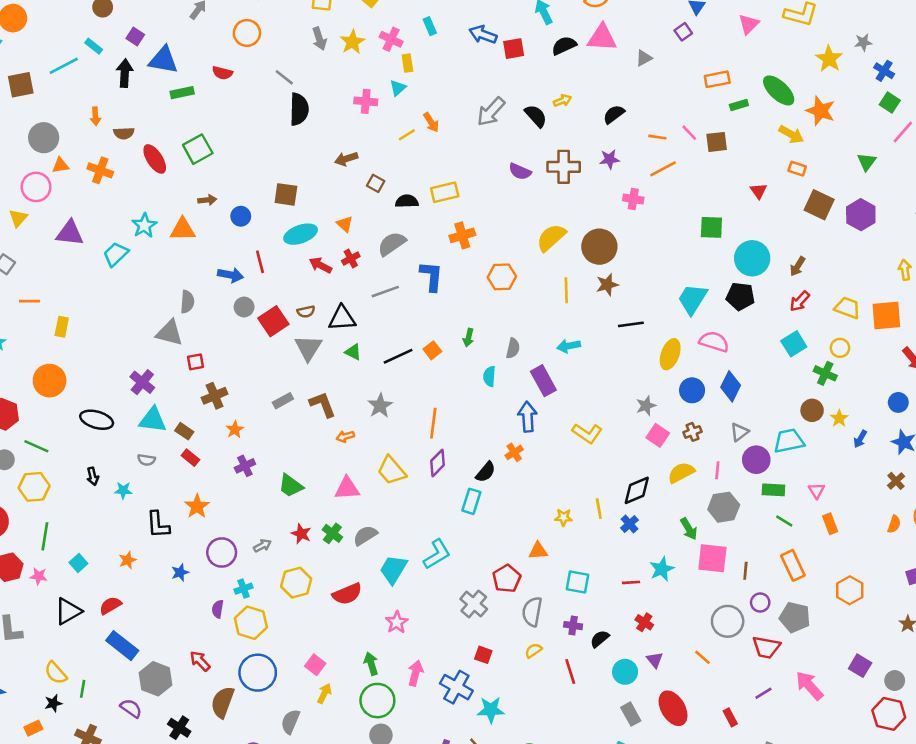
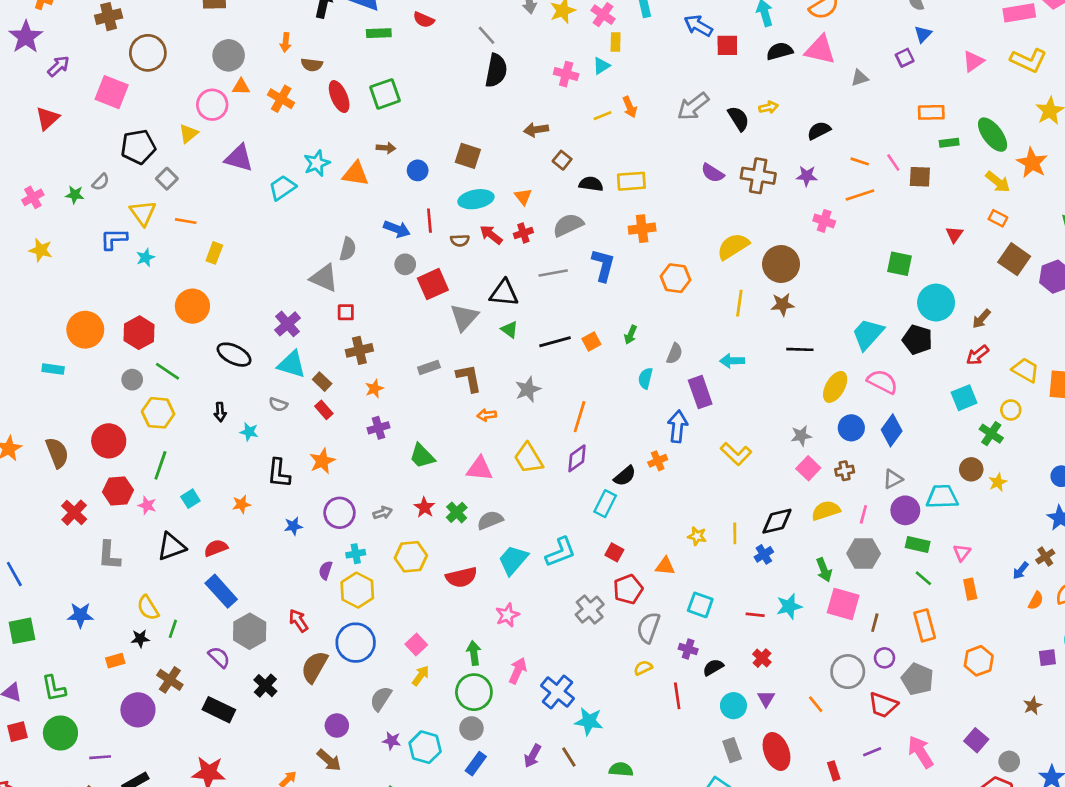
brown semicircle: (306, 312) -> (460, 240), moved
blue arrow: (860, 439) -> (1021, 571), moved
red square: (483, 655) -> (614, 552), moved

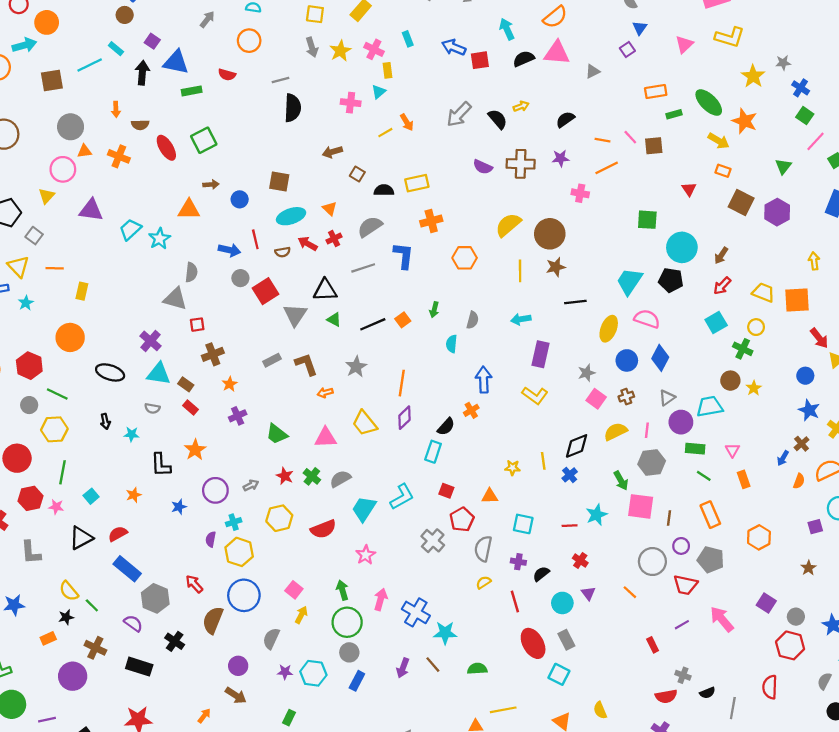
gray line: (487, 35) -> (280, 80), turned -54
cyan star: (317, 163) -> (159, 239), moved
purple rectangle: (700, 392) -> (541, 354), moved, turned 40
green line: (173, 629) -> (92, 605), turned -56
red ellipse: (776, 751) -> (533, 643), moved

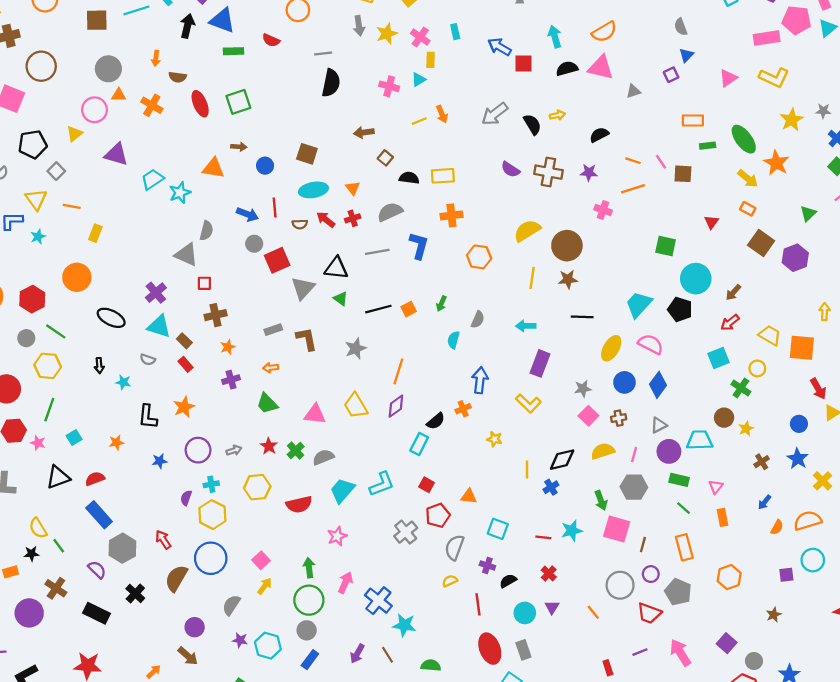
orange arrow: (325, 393) -> (271, 368), moved
brown cross: (802, 444) -> (762, 462), moved
yellow star: (513, 468) -> (494, 439), moved

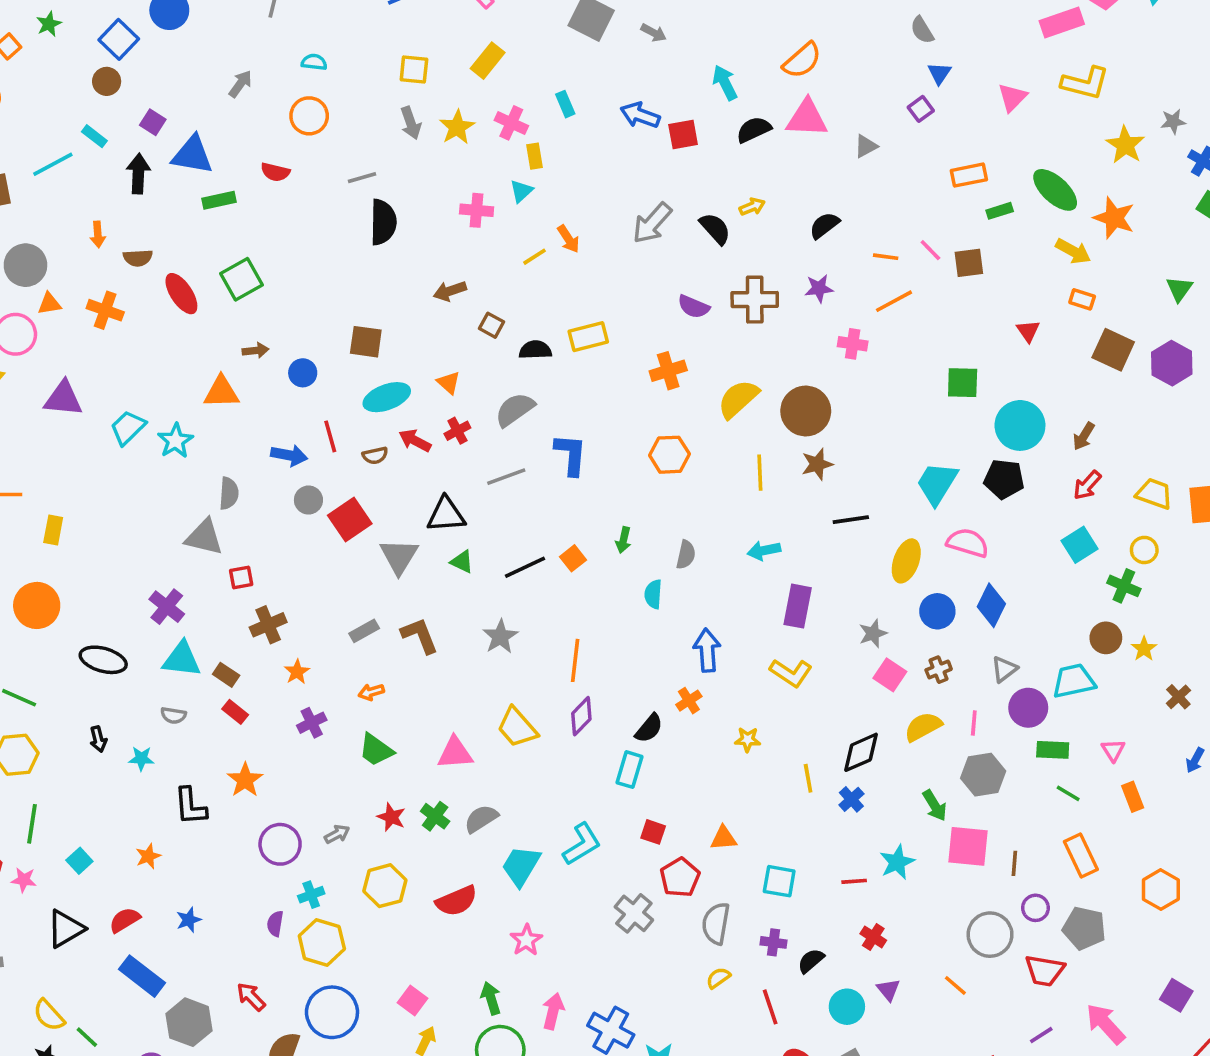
orange cross: (451, 215) -> (668, 371), moved
blue star: (159, 461) -> (189, 920), moved

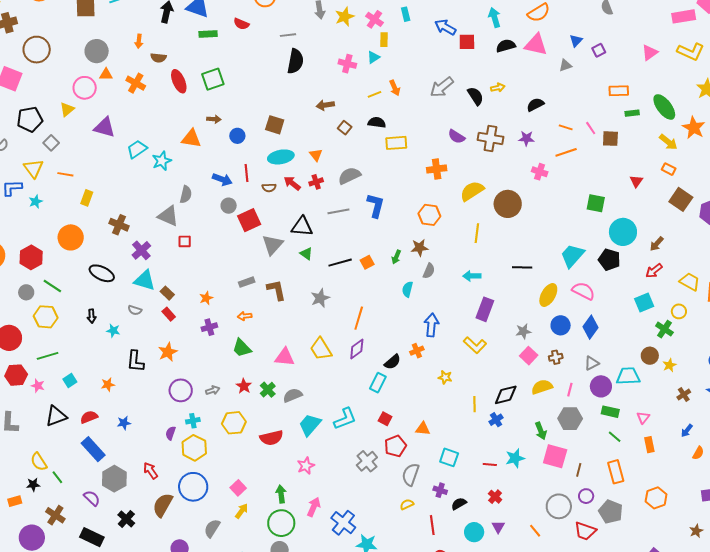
blue triangle: (939, 73) -> (576, 41), moved
black semicircle: (535, 350) -> (377, 122), moved
brown star: (817, 464) -> (420, 248), moved
brown cross: (268, 625) -> (119, 225), moved, turned 36
green line: (32, 824) -> (48, 356), turned 55

